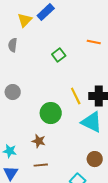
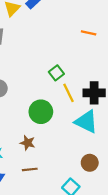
green square: (59, 55) -> (56, 73), moved

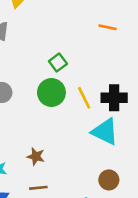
green square: (56, 73) -> (58, 63), moved
green circle: (41, 112) -> (51, 93), moved

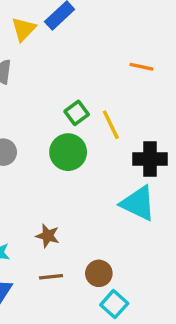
yellow line: (84, 98) -> (111, 125), moved
brown circle: (109, 180) -> (99, 273), moved

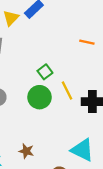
yellow line: (111, 125) -> (67, 91), moved
cyan triangle: (138, 203) -> (82, 150), moved

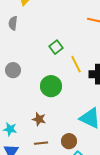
green circle: (39, 97) -> (51, 86), moved

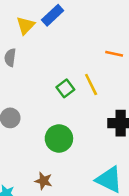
yellow line: (76, 64) -> (91, 85), moved

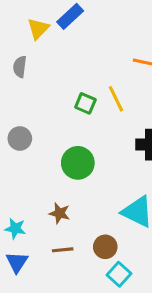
green square: (65, 88) -> (85, 103), turned -30

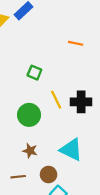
yellow line: (116, 99) -> (56, 100), moved
brown star: (59, 213) -> (30, 151), moved

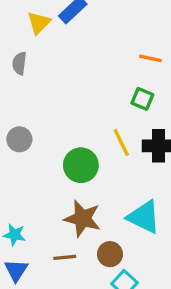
green square: (34, 73) -> (142, 99), moved
brown star: (30, 151) -> (82, 219), size x1.6

